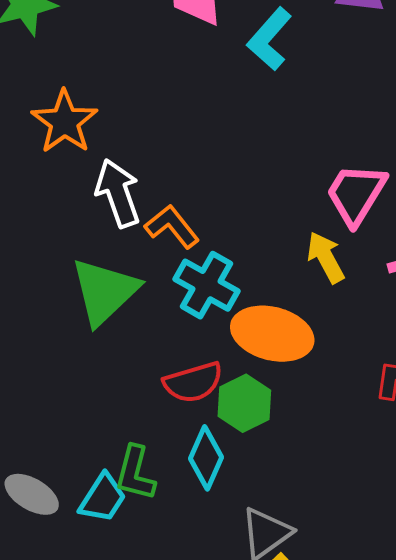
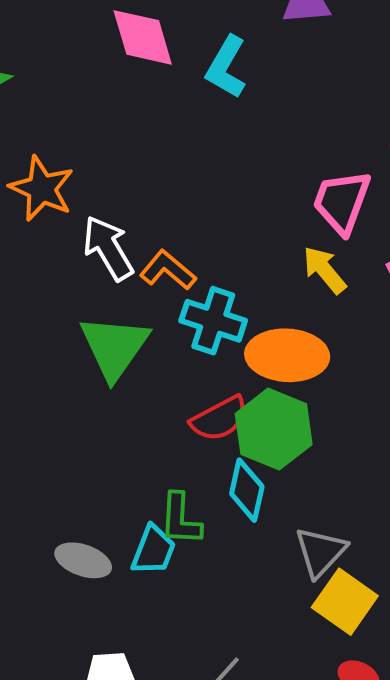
green hexagon: (244, 403) -> (274, 429), size x1.4

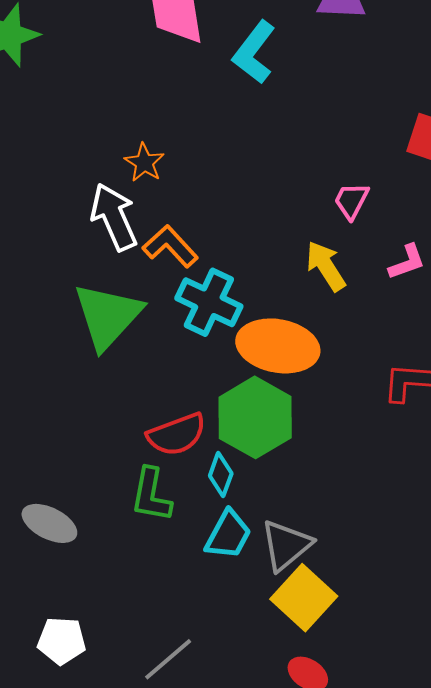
orange star: (42, 189) -> (144, 163), moved, size x0.6
pink trapezoid: (342, 202) -> (351, 201), size x0.6
red semicircle: (219, 419) -> (177, 434), moved
cyan diamond: (247, 490) -> (221, 475), size x0.7
cyan trapezoid: (153, 550) -> (228, 535), moved

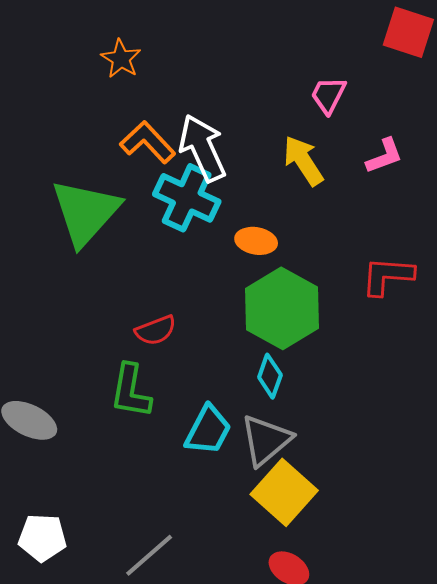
white arrow: (114, 217) -> (203, 148), moved
orange ellipse: (278, 346) -> (256, 241), size x0.5
green hexagon: (255, 417) -> (282, 308), moved
red semicircle: (177, 434) -> (156, 330), size x0.7
cyan diamond: (221, 475) -> (270, 376), moved

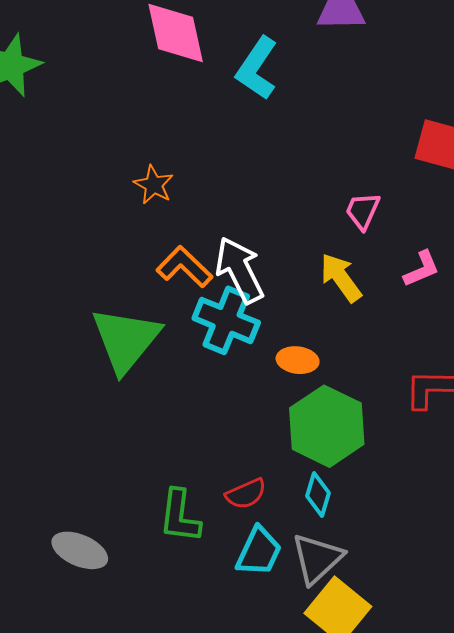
red semicircle: (156, 330) -> (246, 494), moved

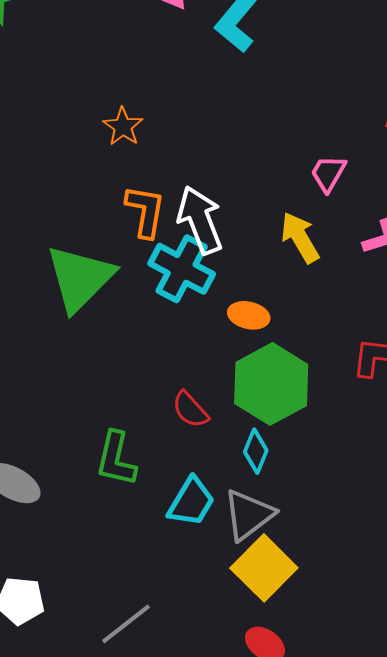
orange L-shape: (184, 267) -> (145, 211), turned 50
red semicircle: (246, 494) -> (190, 410), moved, turned 66

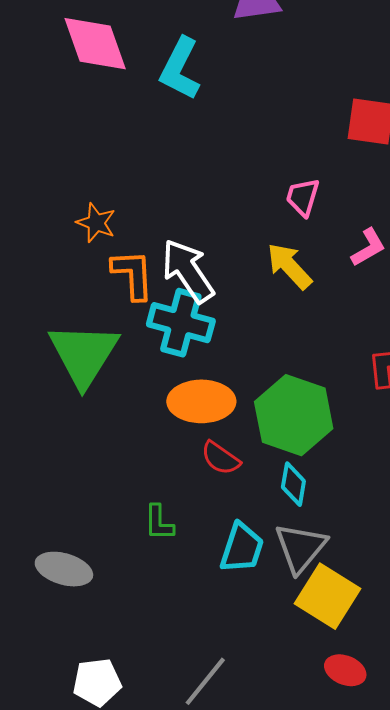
orange star: (123, 127) -> (96, 223), moved
orange ellipse: (249, 315) -> (201, 401), moved, size x1.6
green L-shape: (116, 459) -> (159, 523), size x0.7

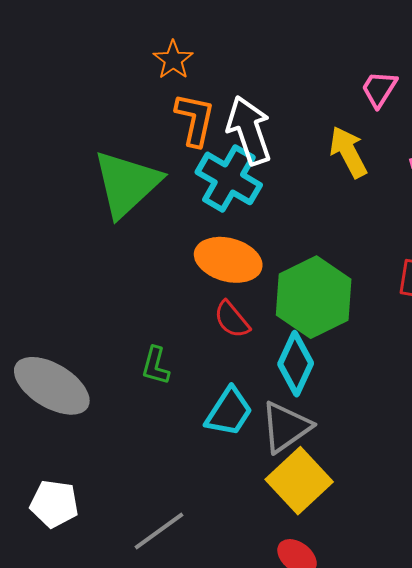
cyan diamond: (293, 484) -> (296, 364), size x1.4
gray ellipse: (64, 569) -> (52, 386), size x1.4

